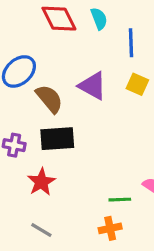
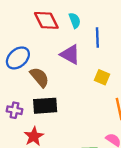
yellow square: (137, 84) -> (102, 77), moved
purple triangle: (93, 86) -> (70, 55), moved

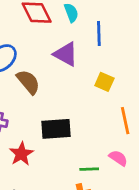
black rectangle: (45, 106) -> (56, 129), moved

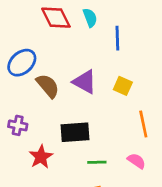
purple triangle: (66, 54) -> (85, 82), moved
green line: (89, 169) -> (97, 162), moved

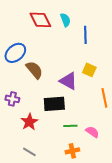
purple triangle: (85, 82) -> (68, 81), moved
pink semicircle: (136, 161) -> (92, 132), moved

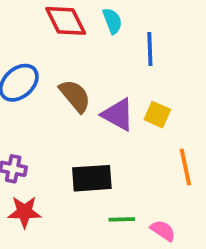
brown semicircle: (34, 70) -> (75, 96), moved
purple triangle: (68, 81) -> (118, 115), moved
red star: (29, 122) -> (24, 212), moved, turned 30

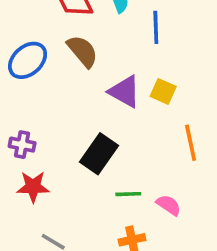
brown semicircle: (75, 96) -> (82, 51), moved
black rectangle: (92, 178) -> (99, 154), turned -51

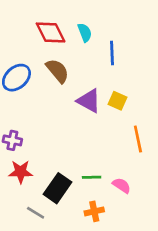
black rectangle: (99, 154) -> (57, 188), moved

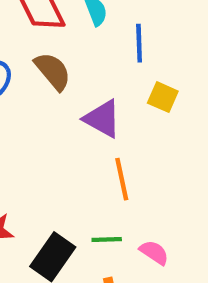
yellow square: (118, 101) -> (163, 97), moved
orange line: (138, 139) -> (122, 179), moved

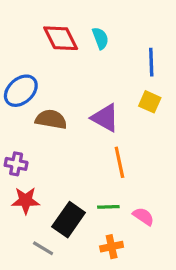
blue line: (139, 43) -> (151, 62), moved
brown semicircle: (53, 71) -> (51, 119), moved, turned -40

